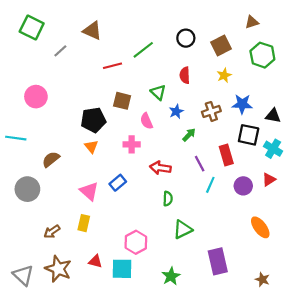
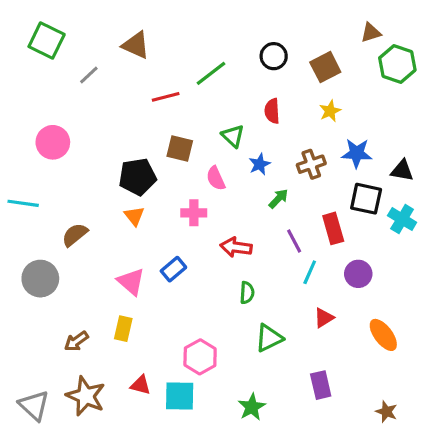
green hexagon: (262, 55) -> (397, 64), moved
red triangle: (269, 180) -> (324, 318), moved
purple rectangle: (218, 261) -> (321, 385), size x0.7

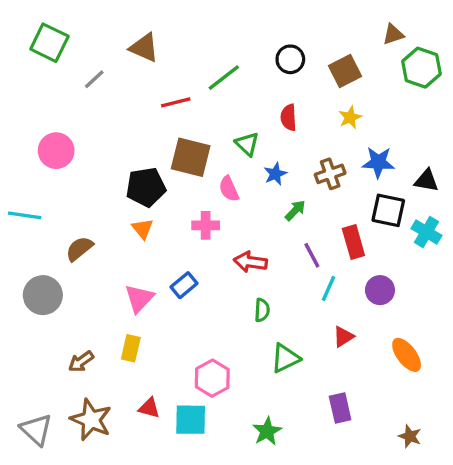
brown square: (180, 149) -> (191, 157), size x1.4
pink triangle: (131, 282) -> (139, 298), turned 32

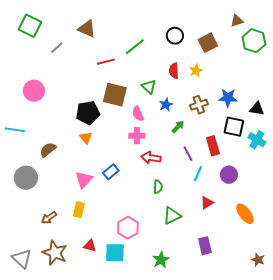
yellow star: (350, 117) -> (196, 71), moved
pink cross: (206, 225) -> (137, 136), moved
brown star: (410, 436) -> (258, 260), moved

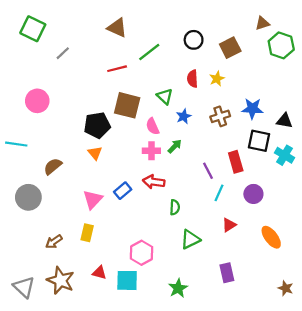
brown triangle: (87, 29) -> (117, 28), moved
green arrow: (178, 127) -> (175, 146), moved
red arrow: (151, 158) -> (154, 182), moved

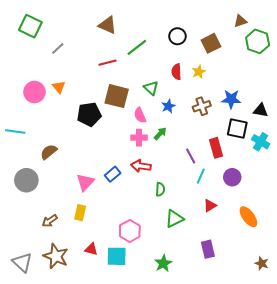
orange triangle: (95, 153) -> (59, 87), moved

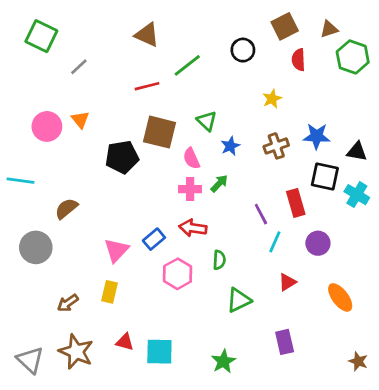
brown square: (211, 43) -> (285, 26), moved
red semicircle: (176, 72) -> (298, 60), moved
pink hexagon: (130, 231) -> (178, 274), moved

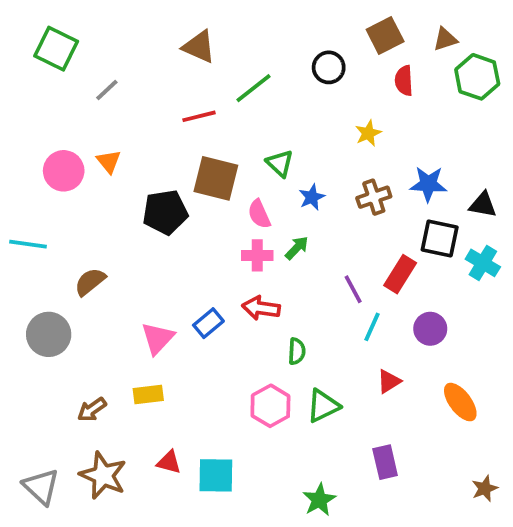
red rectangle: (296, 203) -> (400, 274), turned 48
pink hexagon: (178, 274) -> (270, 406), moved
yellow rectangle: (109, 292) -> (148, 395), turned 70
green star: (223, 361) -> (319, 500), moved
brown star: (358, 361) -> (485, 489), turned 30

